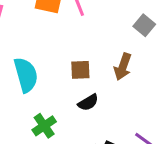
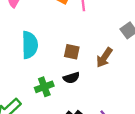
green cross: (44, 126) -> (44, 87), moved

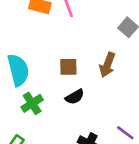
green cross: (44, 87) -> (32, 103), moved

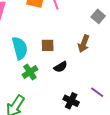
brown square: (68, 67) -> (48, 45), moved

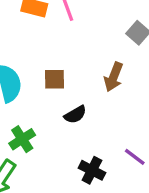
green cross: (30, 72) -> (22, 139), moved

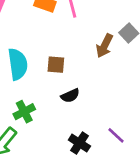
brown arrow: (114, 77) -> (104, 46), moved

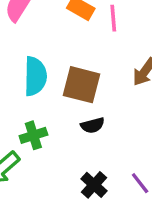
brown square: (56, 65) -> (82, 85), size x1.6

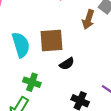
green cross: (33, 135) -> (32, 82), turned -35

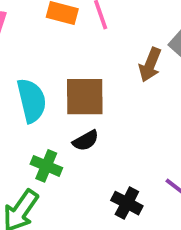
black semicircle: (67, 64) -> (86, 141), moved

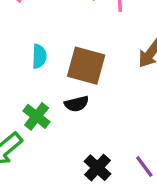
cyan semicircle: (32, 101) -> (39, 56), size x0.6

